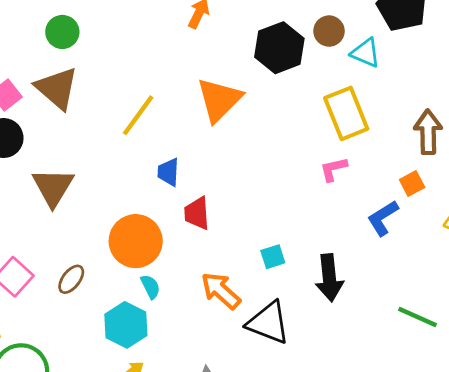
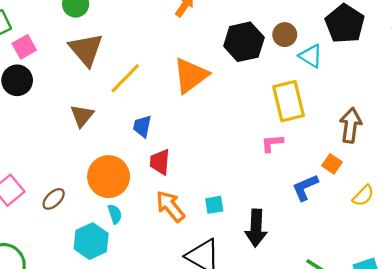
brown triangle: (57, 88) -> (86, 50), moved
orange square: (412, 184) -> (332, 164), turned -36
brown triangle: (53, 187) -> (82, 116), moved, size x0.7
orange arrow: (221, 291) -> (170, 206), moved

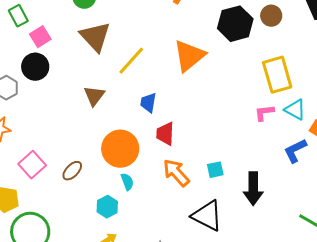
cyan triangle: (311, 56) -> (295, 110), moved
cyan hexagon: (91, 241) -> (107, 207), size x0.7

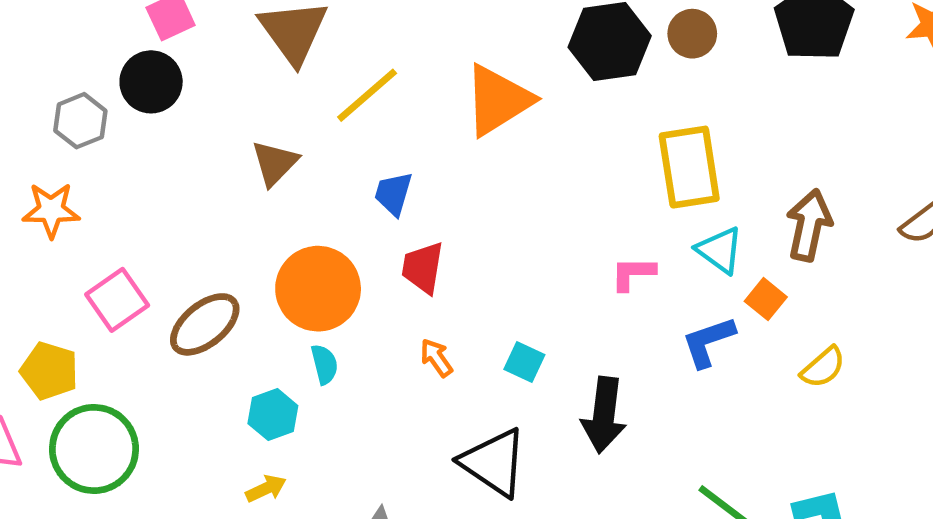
pink L-shape: (264, 113) -> (633, 273), moved
cyan square: (215, 170) -> (524, 362), turned 30
brown ellipse: (72, 171) -> (205, 324), size x1.5
orange arrow: (176, 173) -> (436, 358), size x0.6

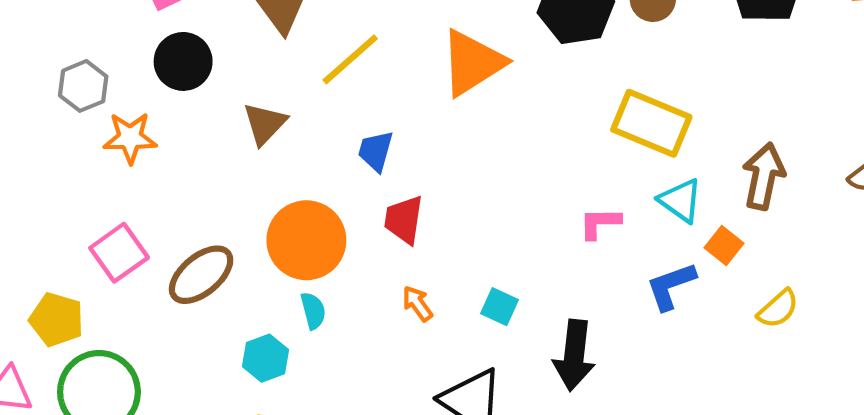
black circle: (151, 82) -> (183, 61), moved
yellow rectangle: (689, 167) -> (651, 123), turned -58
orange star: (51, 210) -> (130, 138), moved

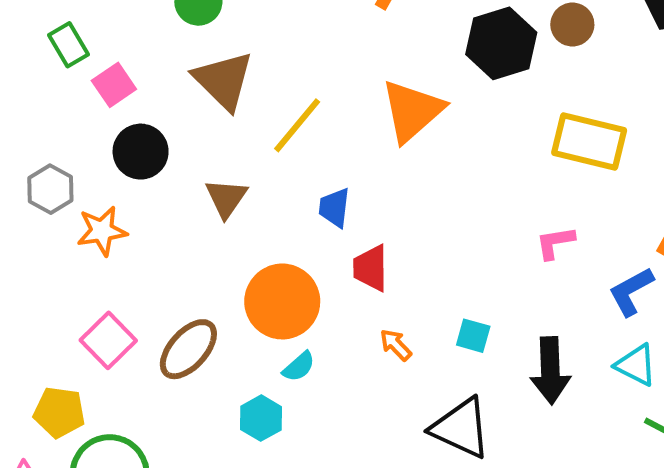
cyan triangle: (681, 201) -> (636, 365), moved
cyan semicircle: (313, 311) -> (299, 367), turned 72

